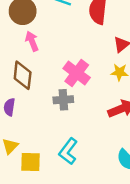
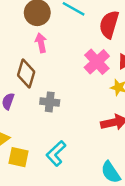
pink cross: (77, 73) -> (97, 62), moved
gray cross: (63, 100) -> (50, 102), moved

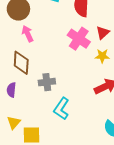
cyan L-shape: (56, 153) -> (61, 109), moved

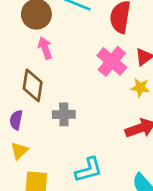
cyan L-shape: (61, 109) -> (89, 170), moved, turned -145
yellow triangle: (14, 123) -> (19, 151), moved

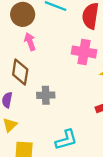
pink cross: (112, 61) -> (84, 52), turned -30

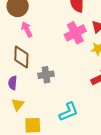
pink cross: (84, 52) -> (75, 33), turned -30

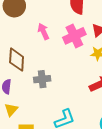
pink arrow: (27, 29) -> (43, 31), moved

